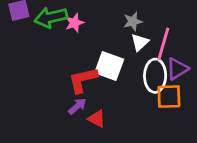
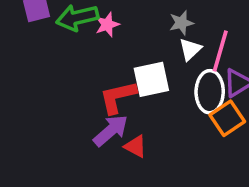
white square: (109, 66) -> (151, 79), turned -32
orange square: (169, 97) -> (227, 118), turned -32
purple arrow: (77, 106) -> (111, 131), size x1.5

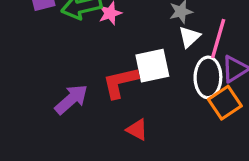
purple arrow: (111, 131) -> (71, 99), moved

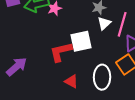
white ellipse: (208, 77) -> (102, 77), moved
purple arrow: (71, 99) -> (17, 67), moved

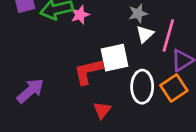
white ellipse: (102, 77) -> (142, 87), moved
red triangle: (71, 81) -> (102, 110), turned 40

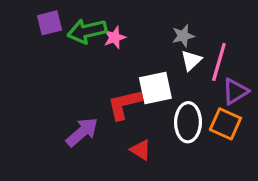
orange square: (174, 88) -> (225, 124), turned -32
purple arrow: (30, 91) -> (82, 132), moved
red triangle: (102, 110) -> (141, 150), turned -36

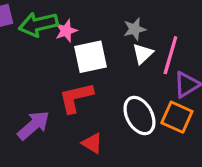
white square: (155, 88) -> (91, 57), moved
white ellipse: (188, 122) -> (139, 116), turned -30

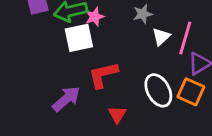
gray star: (135, 29) -> (143, 14), moved
white square: (91, 57) -> (79, 38), moved
red triangle: (92, 143) -> (117, 114), turned 30

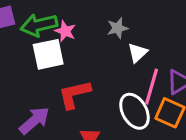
pink star: (95, 17) -> (65, 31), turned -30
pink line: (185, 38) -> (151, 87), moved

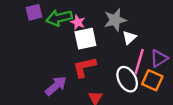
gray star: (118, 28) -> (115, 20), size x1.5
white square: (48, 54) -> (85, 39), moved

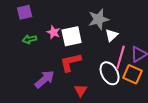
green arrow: (59, 18) -> (30, 39), moved, size x0.6
pink star: (78, 22) -> (54, 32), moved

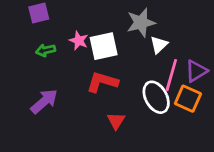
red L-shape: (71, 62) -> (102, 82), turned 30
purple arrow: (45, 79) -> (44, 101), moved

